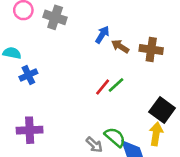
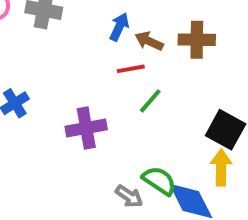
red line: (103, 87) -> (131, 69), moved, turned 48
purple cross: (30, 130) -> (86, 128), moved

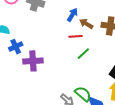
purple cross: (86, 128) -> (33, 61), moved

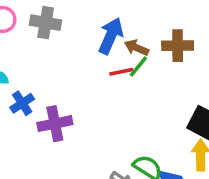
blue arrow: (72, 15) -> (111, 36), size x1.5
green line: (83, 54) -> (138, 66), moved

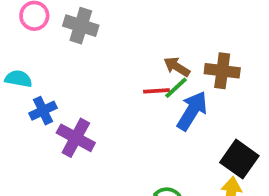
blue arrow: (111, 36) -> (192, 111), moved
purple cross: (55, 124) -> (76, 138), turned 32

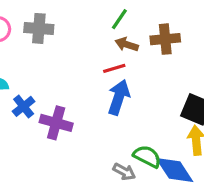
green line: (176, 88) -> (119, 19), moved
blue arrow: (192, 111) -> (119, 97), moved

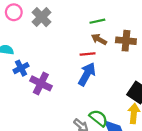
green line: (119, 19) -> (97, 21), turned 32
gray cross: (39, 28) -> (41, 17), turned 30

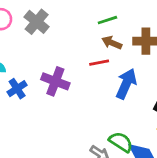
blue arrow: (87, 74) -> (126, 84), moved
purple cross: (41, 83) -> (55, 81), moved

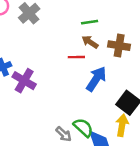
purple cross: (55, 81) -> (24, 81), moved

